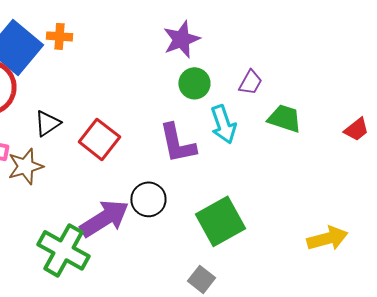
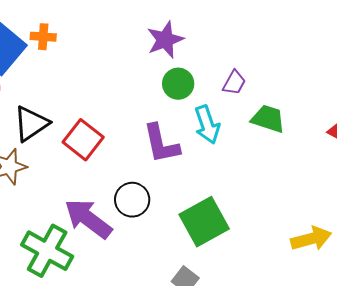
black triangle: (47, 123) -> (31, 124), size x1.4
purple arrow: (104, 218) -> (88, 219), turned -111

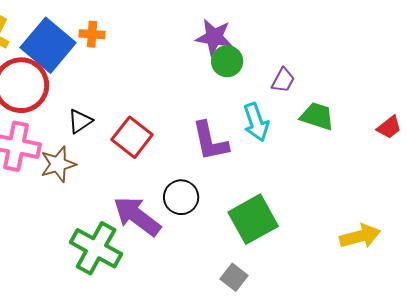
purple star: (165, 40) -> (214, 37), turned 30
green circle: (178, 84) -> (227, 61), moved
black triangle: (31, 124) -> (80, 121), size x0.7

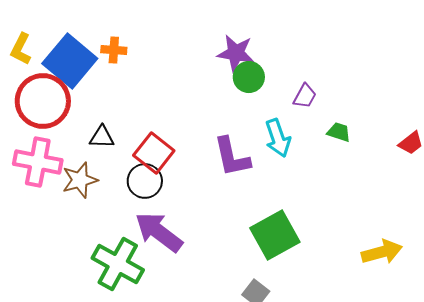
green trapezoid: (317, 116) -> (339, 132), size x0.7
black triangle: (80, 121) -> (102, 137), turned 36
black circle: (181, 197) -> (145, 181), moved

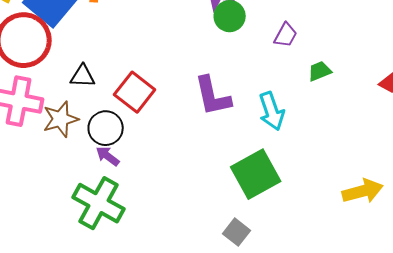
green trapezoid: (339, 132) -> (320, 71), turned -40
cyan arrow: (278, 138) -> (272, 111), moved
black circle: (145, 181) -> (106, 128), moved
purple arrow: (159, 232) -> (108, 156), moved, size x0.5

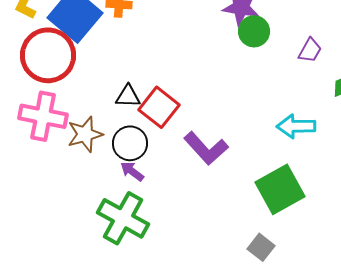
black triangle: (83, 76) -> (128, 96), moved
purple L-shape: (213, 96) -> (206, 148), moved, turned -30
cyan arrow: (272, 111) -> (296, 126), turned 108

